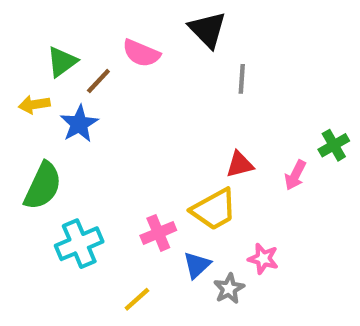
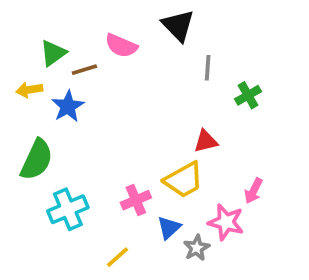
brown line: (98, 81) -> (84, 70), turned 30
green cross: (334, 145) -> (248, 95), moved
pink arrow: (295, 175) -> (254, 191), moved
pink star: (263, 259) -> (226, 222), size x1.4

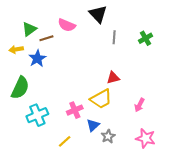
green cross: (248, 95) -> (146, 38), moved
pink star: (226, 222) -> (146, 138), moved

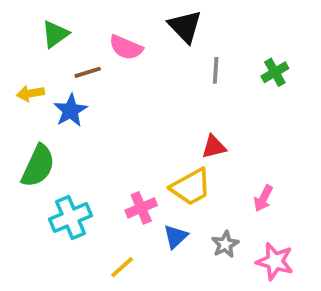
green triangle: (29, 29) -> (55, 34), moved
gray star: (108, 136) -> (225, 244), moved

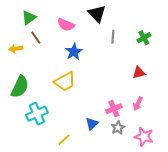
brown line: (88, 72) -> (36, 38), moved, turned 72
blue star: (71, 111) -> (74, 52), moved
red triangle: (214, 147) -> (139, 73), moved
yellow trapezoid: (191, 187) -> (65, 82), moved
pink cross: (141, 208) -> (114, 109), moved

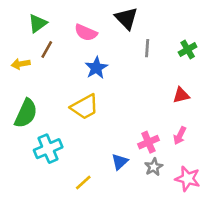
brown line: (36, 38) -> (47, 50), turned 64

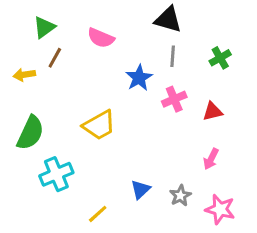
black triangle: (126, 18) -> (168, 20), moved, turned -30
blue star: (96, 68) -> (139, 78), moved
pink cross: (148, 142) -> (174, 99), moved

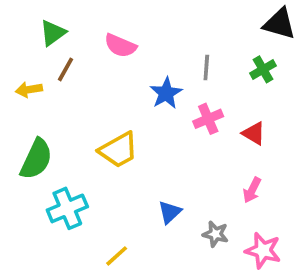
black triangle: (168, 20) -> (279, 24), moved
red triangle: (212, 111) -> (254, 133), turned 45
blue triangle: (141, 189) -> (170, 212), moved
gray star: (180, 196) -> (215, 234), turned -30

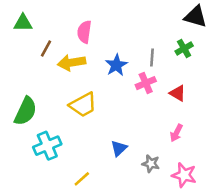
green triangle: (53, 33) -> (23, 23), moved, turned 36
pink semicircle: (120, 46) -> (84, 32), turned 75
gray line: (206, 68) -> (152, 57), moved
yellow arrow: (29, 90) -> (72, 63), moved, size x1.5

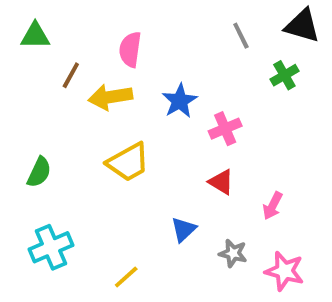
gray line: (152, 57) -> (241, 36), moved, turned -30
red triangle: (178, 93) -> (221, 182), moved
green semicircle: (26, 111) -> (39, 172), size x0.7
cyan cross: (47, 146) -> (51, 247), moved

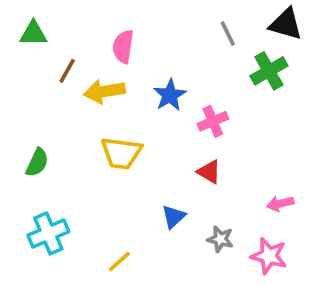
green cross: (284, 75) -> (269, 71), size x1.4
yellow trapezoid: (128, 162) -> (121, 153), turned 36
pink arrow: (273, 206) -> (280, 204), moved, turned 50

